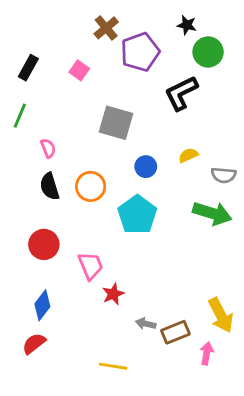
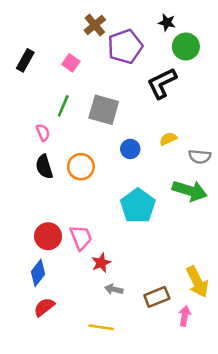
green line: (20, 116) -> (63, 106), moved
cyan pentagon: (137, 215) -> (138, 206), moved
red circle: (44, 244) -> (48, 236), moved
gray arrow: (146, 324) -> (114, 289), moved
red semicircle: (34, 344) -> (44, 307), moved

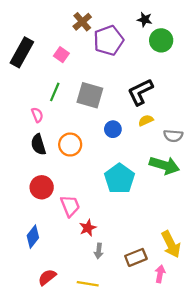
black rectangle: (25, 60) -> (22, 52), size x1.5
black L-shape: (162, 83) -> (140, 92), moved
red circle: (48, 236) -> (42, 187), moved
gray arrow: (114, 289) -> (99, 251), turned -96
red semicircle: (44, 307) -> (47, 277), moved

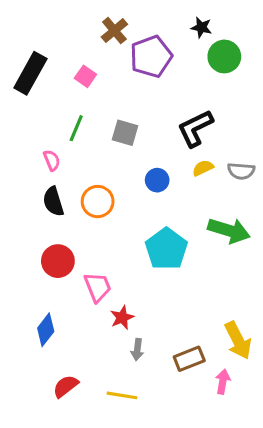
gray square: (90, 95) -> (125, 133), size x0.7
gray semicircle: (173, 136) -> (241, 171), moved

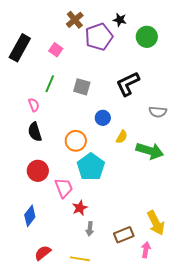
black star: (201, 27) -> (120, 20), moved
yellow semicircle: (203, 168) -> (122, 137), moved, turned 144
orange circle: (98, 202) -> (76, 141), moved
cyan pentagon: (166, 249) -> (91, 167), moved

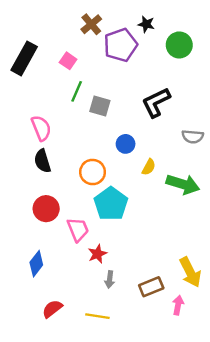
green line: (50, 84) -> (77, 91), moved
pink semicircle: (34, 105) -> (41, 128), size x1.5

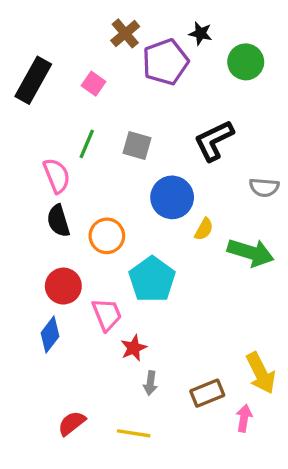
green line: (77, 91) -> (87, 144), moved
blue circle: (126, 144) -> (172, 197), size x1.6
orange circle: (93, 172) -> (107, 236), moved
blue diamond: (36, 264) -> (50, 335), moved

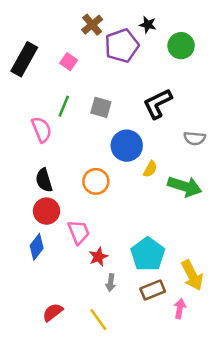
black semicircle: (58, 221) -> (44, 180), moved
orange circle: (107, 236) -> (96, 181), moved
cyan pentagon: (152, 279) -> (148, 254), moved
yellow line: (134, 433) -> (98, 320), turned 45

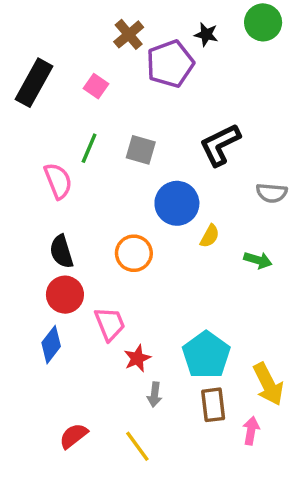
green circle: (181, 46) -> (263, 22), moved
green arrow: (185, 186) -> (258, 260), size x0.6
brown rectangle: (153, 290) -> (213, 405), turned -75

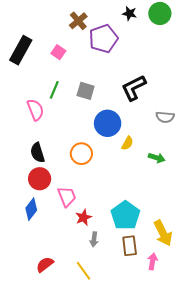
black star: (206, 34) -> (130, 13), moved

